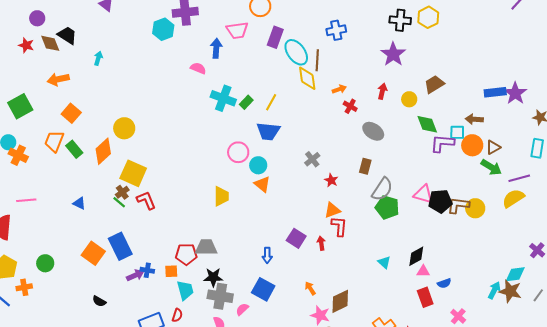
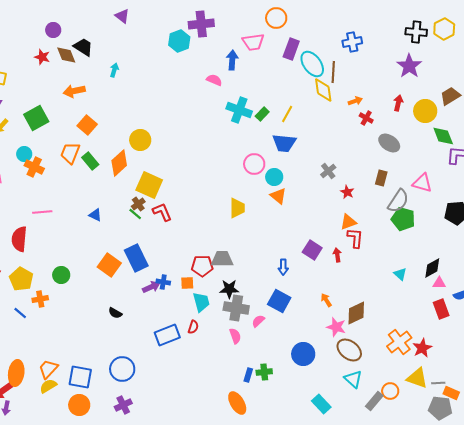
yellow circle: (409, 99) -> (425, 111), size x1.5
pink triangle: (423, 194) -> (422, 183), moved

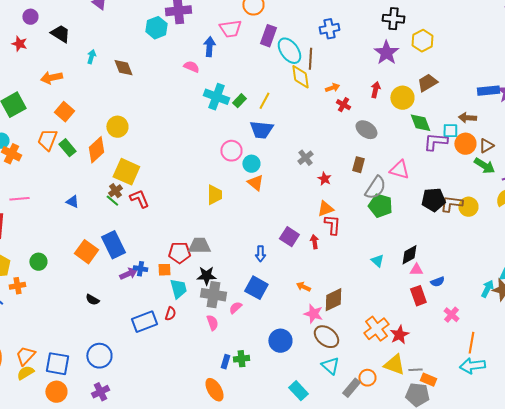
yellow hexagon: (444, 29) -> (422, 41), moved
brown diamond: (66, 55) -> (123, 68), moved
orange arrow: (326, 300) -> (303, 287), turned -32

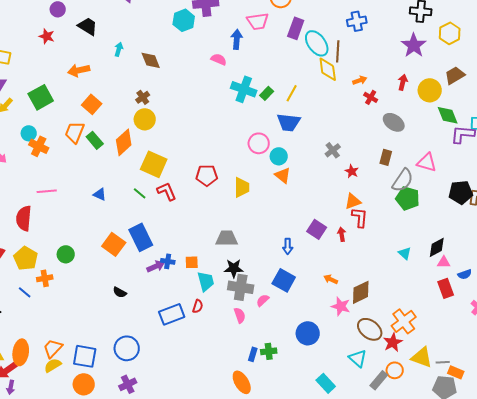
brown cross: (115, 191) -> (143, 97), moved
red pentagon: (179, 253) -> (207, 175), moved
red star: (399, 335) -> (393, 342), moved
brown ellipse: (326, 337) -> (370, 329), moved

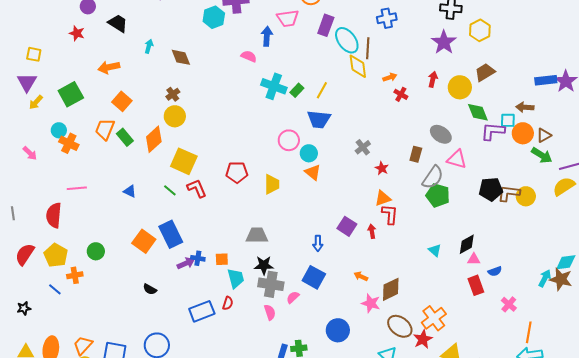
gray ellipse: (394, 122) -> (441, 134), moved

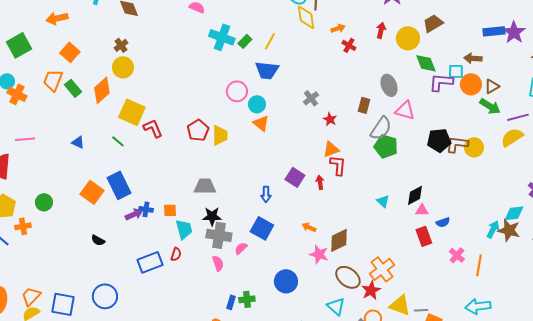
gray ellipse: (441, 134) -> (389, 85), turned 35
red pentagon: (237, 172) -> (198, 130), moved, turned -30
red L-shape: (197, 188) -> (153, 128), moved
orange line: (529, 332) -> (479, 265), moved

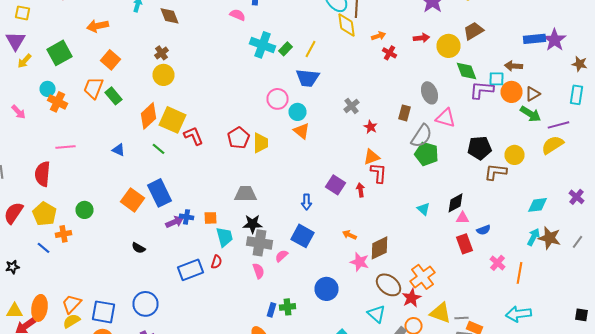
red arrow: (381, 30) -> (422, 38), turned 70
orange diamond: (102, 90) -> (148, 116), moved
brown L-shape: (457, 144) -> (496, 172), moved
cyan diamond: (514, 213) -> (538, 205), moved

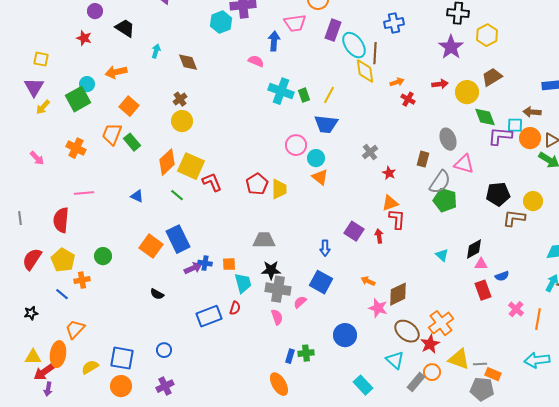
green rectangle: (286, 49) -> (304, 95), turned -64
cyan circle: (48, 89) -> (87, 84), moved
orange trapezoid: (72, 304) -> (75, 329), moved
blue circle: (146, 304) -> (164, 350), size x0.6

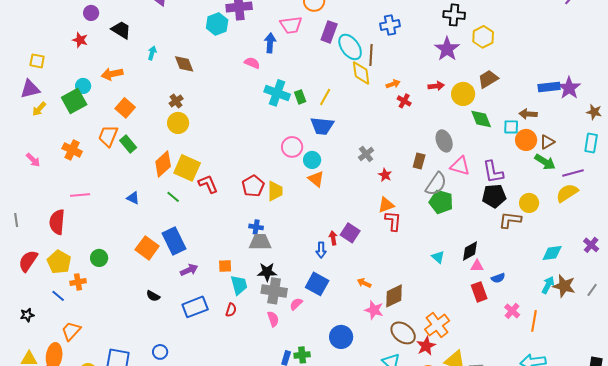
purple triangle: (34, 87) -> (30, 89), turned 45
purple L-shape: (500, 136) -> (493, 172), moved, turned -105
red arrow: (379, 236) -> (333, 238), moved
blue cross: (205, 263) -> (256, 227), moved
blue rectangle: (209, 316) -> (195, 307), moved

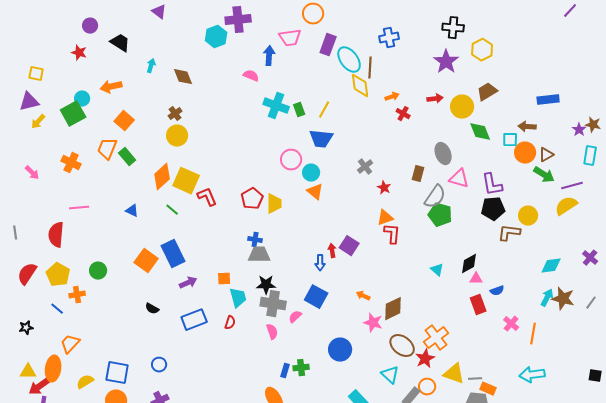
purple star: (569, 88) -> (579, 130), moved, size x0.6

